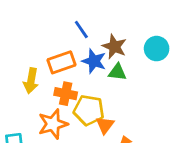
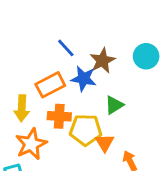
brown star: (114, 47) -> (102, 61), turned 30
green triangle: (117, 72) -> (114, 105), moved, turned -30
orange star: (53, 124) -> (31, 144), moved

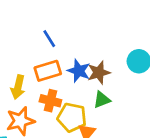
blue line: (66, 48) -> (49, 39), moved
brown star: (102, 61) -> (99, 73), moved

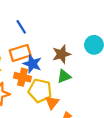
blue star: (79, 71) -> (32, 64), moved

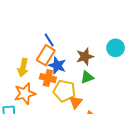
blue line: (21, 27) -> (49, 40), moved
orange rectangle: (20, 53) -> (46, 55), turned -42

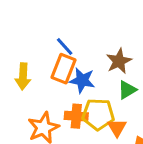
yellow arrow: (23, 68) -> (23, 76), moved
orange cross: (48, 78) -> (76, 116), moved

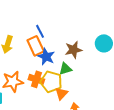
orange rectangle: (64, 69) -> (36, 46), turned -60
green triangle: (127, 90) -> (65, 69), moved

